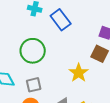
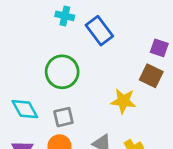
yellow star: (79, 73) -> (123, 101), turned -30

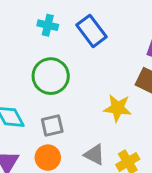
cyan cross: (65, 16) -> (48, 25), moved

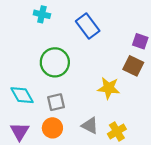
cyan cross: (48, 25) -> (42, 14), moved

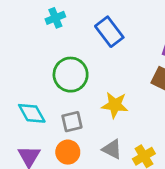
cyan cross: (42, 14) -> (55, 18), turned -35
yellow star: (109, 88) -> (115, 105), moved

